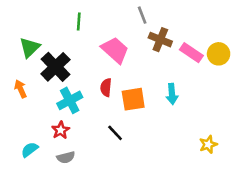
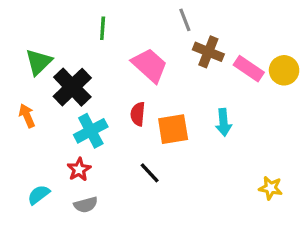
yellow star: (208, 144) -> (271, 188), turned 30

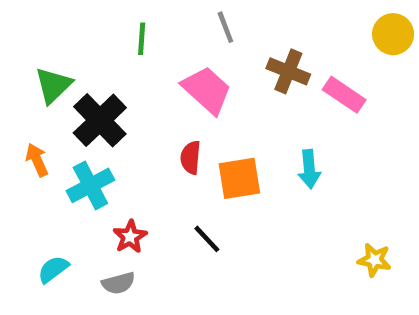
gray line: (185, 20) -> (225, 27), moved
yellow circle: (284, 70) -> (393, 34), moved
cyan cross: (91, 131) -> (90, 185), moved
red star: (79, 169) -> (130, 237), moved

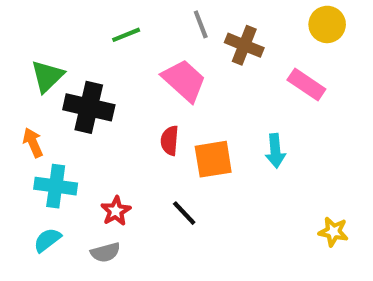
yellow circle: (393, 34) -> (327, 24), moved
green line: (142, 39) -> (126, 35), turned 64
brown cross: (288, 71) -> (244, 45), moved
black cross: (100, 120) -> (89, 107), turned -33
cyan cross: (90, 185) -> (56, 186), moved, turned 36

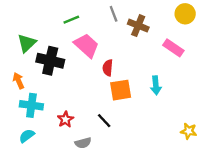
pink trapezoid: (184, 80) -> (87, 45), moved
red semicircle: (170, 140) -> (108, 68), moved
gray semicircle: (105, 252) -> (83, 143), moved

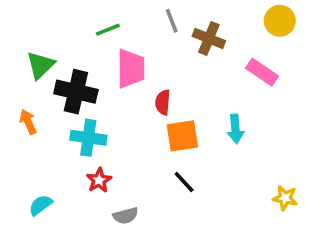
pink trapezoid: (87, 45) -> (131, 69), turned 48
cyan cross: (31, 105) -> (88, 138), moved
black line: (104, 121) -> (184, 182), moved

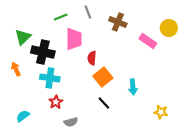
gray line: (172, 21) -> (88, 12), moved
yellow circle: (280, 21) -> (169, 28), moved
cyan arrow: (235, 129) -> (133, 87), moved
orange square: (182, 136) -> (103, 77), turned -30

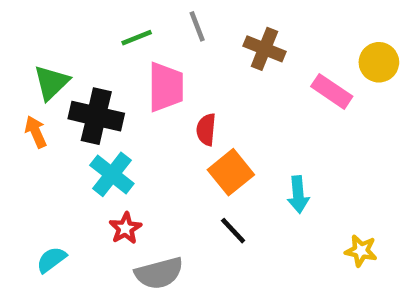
orange arrow: (16, 69) -> (36, 132), moved
cyan cross: (50, 78) -> (112, 174), turned 30
gray semicircle: (71, 122) -> (159, 273), size x1.5

